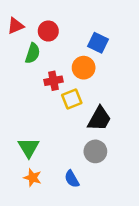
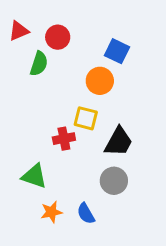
red cross: (54, 81) -> (64, 139), moved
yellow square: (72, 99) -> (86, 118), turned 36
green triangle: (29, 147) -> (34, 176), turned -40
orange star: (33, 178) -> (51, 212), moved, turned -30

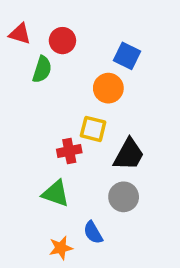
red triangle: (19, 31) -> (20, 34), turned 40
green triangle: (34, 176) -> (56, 193), moved
orange star: (51, 212) -> (61, 248), moved

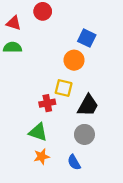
red circle: (62, 41) -> (43, 11), moved
green semicircle: (42, 69) -> (12, 47), moved, turned -108
blue semicircle: (93, 233) -> (74, 162), moved
orange star: (61, 248) -> (42, 157), moved

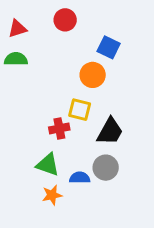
red circle: (43, 11) -> (65, 20), moved
red triangle: (14, 23) -> (17, 29), turned -35
blue semicircle: (74, 162) -> (80, 178), moved, turned 119

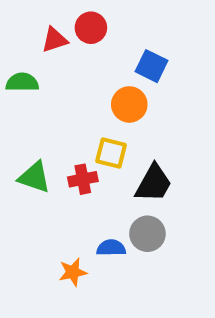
red triangle: (17, 29) -> (55, 40), moved
green triangle: (48, 165) -> (34, 177), moved

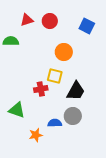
red circle: (91, 28) -> (50, 21), moved
blue square: (151, 66) -> (87, 26), moved
green triangle: (34, 177) -> (17, 110), moved

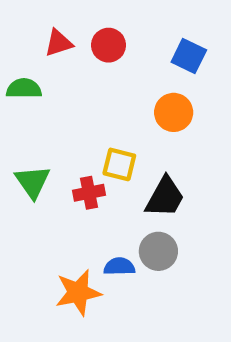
orange circle: (64, 52) -> (174, 112), moved
green triangle: (17, 110) -> (33, 182), moved, turned 36
orange star: (36, 135) -> (78, 293), size x1.5

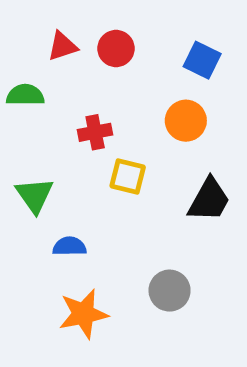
red cross: (89, 193) -> (95, 132), moved
black trapezoid: (165, 197) -> (209, 200), moved
gray circle: (158, 251) -> (170, 291), moved
blue semicircle: (119, 266) -> (69, 246), moved

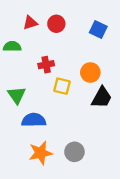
orange circle: (186, 121) -> (90, 72), moved
blue semicircle: (69, 246) -> (34, 120), size x1.5
gray circle: (170, 291) -> (74, 152), moved

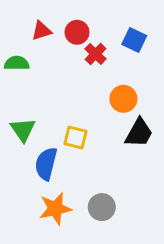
red cross: (46, 65) -> (96, 54), moved, turned -35
yellow square: (62, 86) -> (75, 137), moved
blue semicircle: (34, 120) -> (46, 164), turned -75

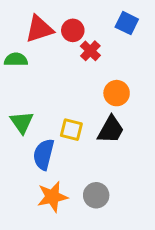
red triangle: (41, 31) -> (39, 29), size x1.5
blue square: (134, 40) -> (127, 23), moved
black trapezoid: (139, 133) -> (111, 130), moved

